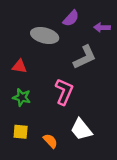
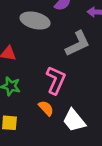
orange semicircle: (50, 141) -> (46, 108), moved

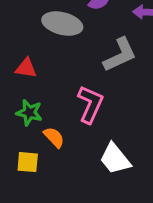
orange semicircle: (46, 108) -> (54, 137), moved

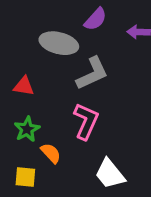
gray L-shape: (120, 55) -> (92, 73), moved
green star: (29, 113) -> (27, 129), turned 30

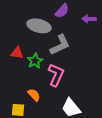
green star: (27, 129) -> (35, 61), moved

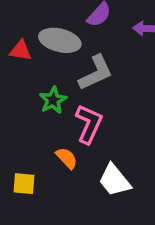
red triangle: (17, 53) -> (21, 51), moved
orange semicircle: (34, 95) -> (67, 158), moved

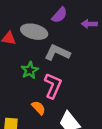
gray L-shape: (96, 73) -> (57, 53), turned -130

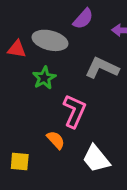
gray L-shape: (57, 53) -> (102, 68), moved
green star: (30, 70) -> (44, 78), moved

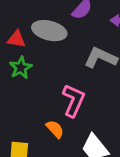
green star: (44, 78) -> (21, 68), moved

